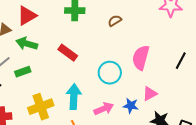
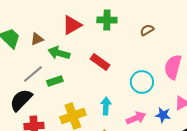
red triangle: (27, 16) -> (72, 25), moved
cyan arrow: (74, 97) -> (106, 106), size x0.7

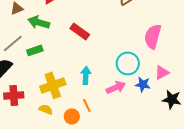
cyan circle: (142, 82) -> (128, 63), moved

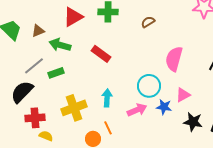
yellow semicircle: (46, 109) -> (46, 136), moved

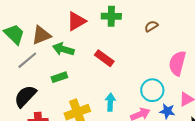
brown triangle: (38, 31) -> (41, 35), size x1.5
gray line: (34, 66) -> (27, 60), moved

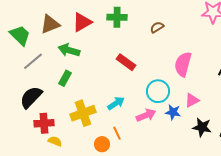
brown triangle: (41, 35) -> (50, 24), moved
red rectangle: (104, 58) -> (126, 62), moved
green rectangle: (59, 77) -> (65, 78), turned -42
cyan arrow: (110, 102) -> (116, 103), turned 54

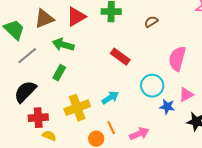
pink arrow: (146, 115) -> (139, 134), moved

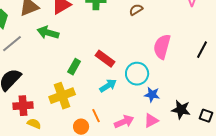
red rectangle: (120, 57) -> (105, 59), moved
green rectangle: (59, 73) -> (74, 67), moved
pink triangle: (186, 95) -> (151, 121), moved
cyan arrow: (110, 98) -> (108, 86), moved

